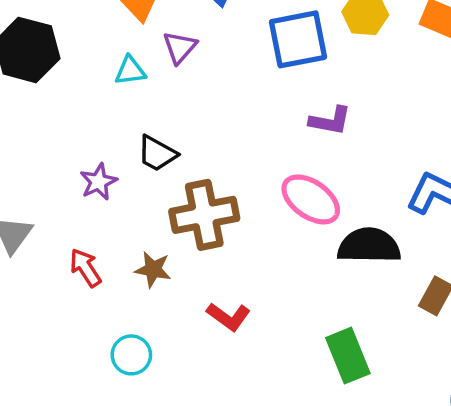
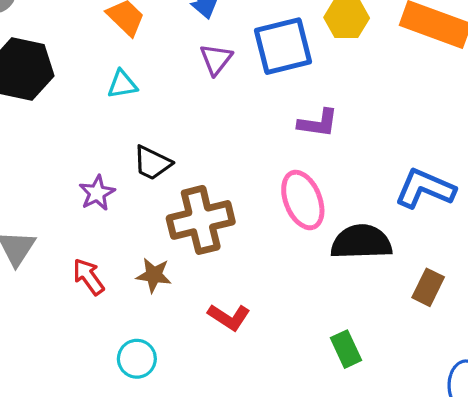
purple triangle: (180, 47) -> (216, 59), moved
pink ellipse: (311, 199) -> (303, 200), turned 36
green rectangle: (348, 356) -> (346, 349), size x0.7

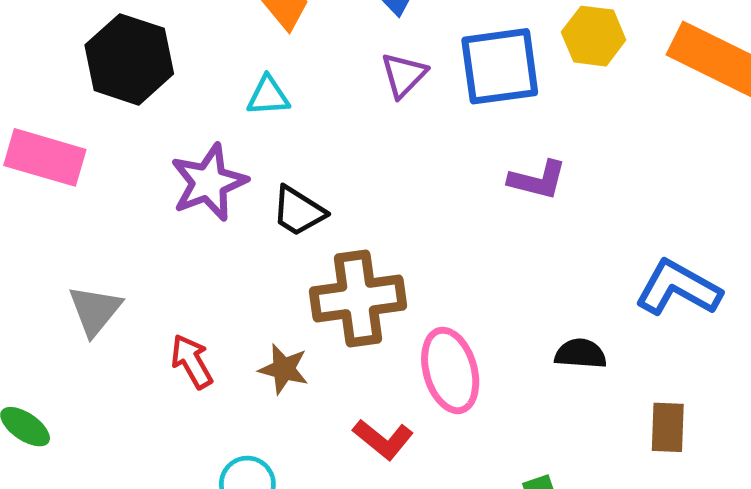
purple star: (97, 193) -> (209, 182), moved, size x1.5
pink ellipse: (303, 200) -> (450, 370), moved
black semicircle: (361, 242) -> (581, 354), size x0.6
brown rectangle: (428, 287) -> (668, 427), turned -30

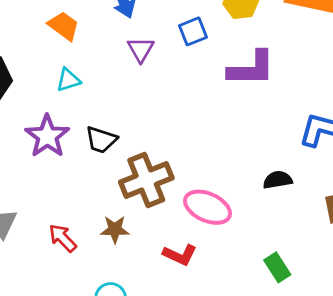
blue square: (500, 66) -> (193, 31), size x0.6
purple L-shape: (538, 180) -> (251, 69), moved, size x1.5
pink ellipse: (450, 370) -> (207, 207), turned -36

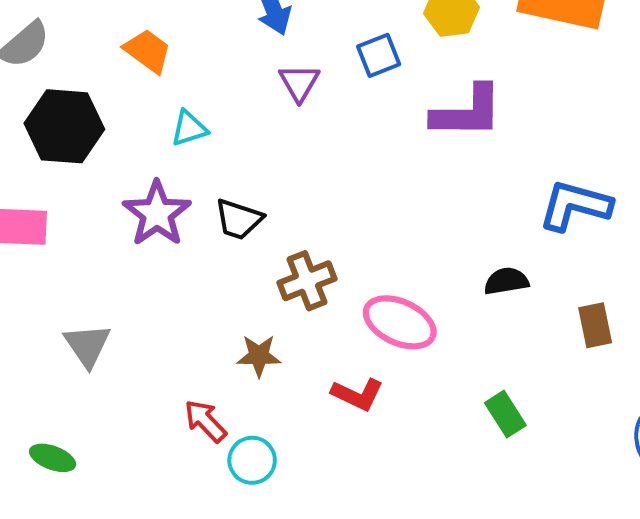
orange trapezoid: (64, 26) -> (148, 51), moved
brown cross: (146, 180) -> (307, 281), size x0.7
red arrow: (63, 238) -> (205, 421), moved

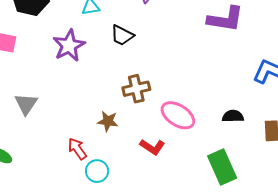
black trapezoid: (239, 219) -> (122, 35), moved
black semicircle: (506, 281) -> (233, 116), moved
green rectangle: (505, 414) -> (222, 167), size x1.6

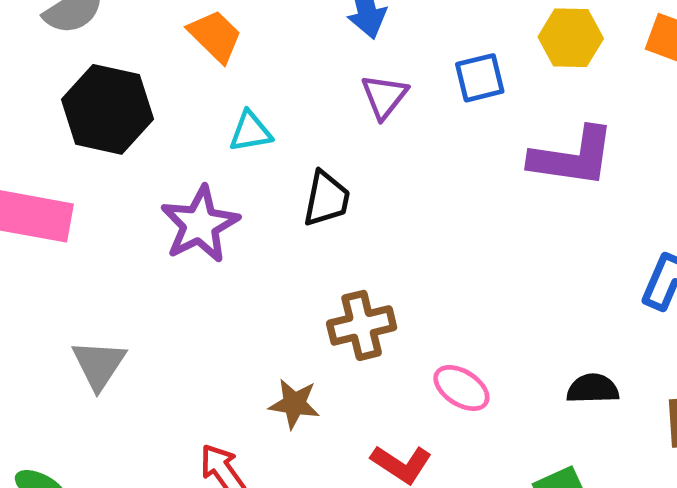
black trapezoid: (122, 35) -> (326, 199), turned -105
pink ellipse: (178, 115) -> (461, 388), size x0.7

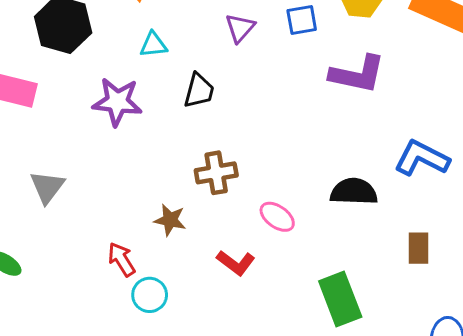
purple star: (200, 224) -> (117, 102), turned 30
black semicircle: (593, 389) -> (354, 192), moved, size x1.4

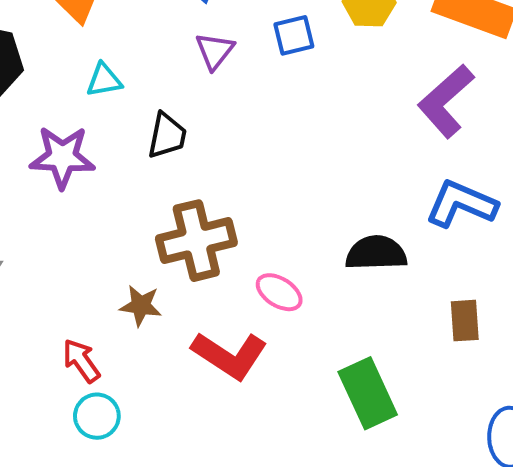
purple L-shape: (357, 74) -> (446, 101), moved, turned 130
brown cross: (216, 173) -> (196, 241), size x1.4
red L-shape: (236, 263) -> (230, 355), size x1.5
cyan circle: (150, 295) -> (97, 416), moved

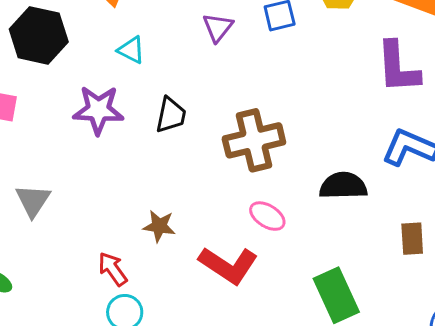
cyan triangle: (104, 80) -> (131, 50), turned 36
purple L-shape: (446, 101) -> (398, 67), turned -52
black trapezoid: (167, 136) -> (171, 115), moved
brown cross: (196, 241) -> (254, 140), moved

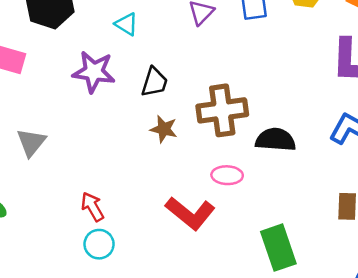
black semicircle: (343, 186) -> (275, 140), moved
pink ellipse: (267, 216) -> (227, 175), turned -36
brown star: (159, 226) -> (164, 129), moved

